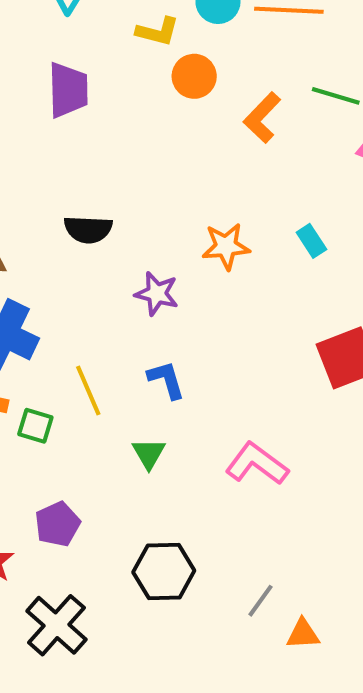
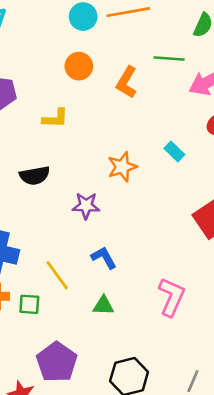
yellow L-shape: (158, 31) -> (55, 118), moved
green triangle: (149, 453) -> (103, 306), turned -45
pink L-shape: (257, 464) -> (171, 297), turned 90
purple pentagon: (57, 524) -> (57, 362), size x1.4

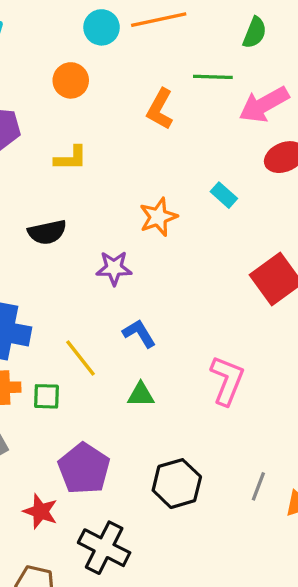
orange circle: (79, 66) -> (71, 80), moved

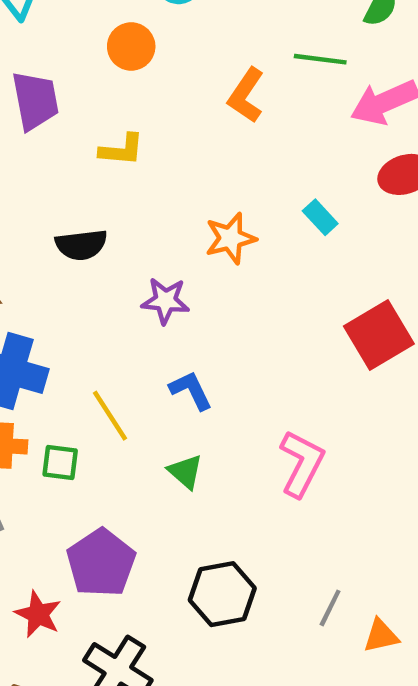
green triangle: (141, 395) -> (185, 472), turned 36

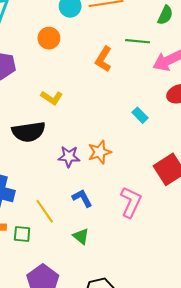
yellow L-shape: (122, 150) -> (52, 98), moved, turned 30
orange star: (230, 238) -> (100, 152), moved
black semicircle: (81, 245) -> (29, 132), size x1.4
pink L-shape: (302, 463) -> (131, 202), moved

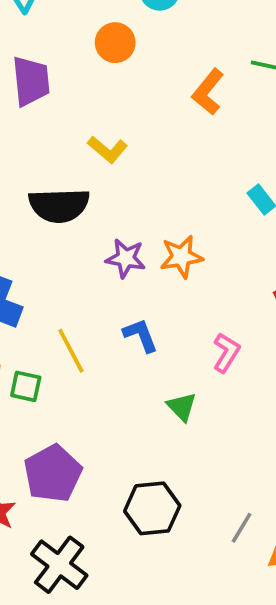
pink L-shape: (131, 202) -> (226, 353), size x0.7
green triangle: (81, 236) -> (182, 407), moved

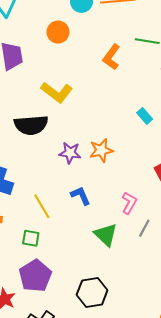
yellow L-shape: (108, 150) -> (57, 92), size x1.4
green square: (26, 386) -> (31, 238), moved
green triangle: (182, 407) -> (106, 235), size x1.4
gray line: (242, 528) -> (144, 228), moved

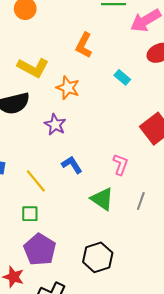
orange L-shape: (111, 57) -> (84, 45), moved
orange star: (101, 150) -> (68, 88), moved, turned -30
purple star: (70, 153) -> (55, 125), turned 30
gray line: (144, 228) -> (141, 201), moved

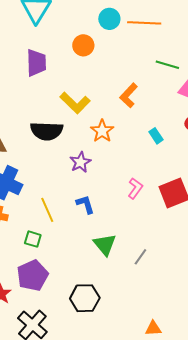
pink L-shape: (120, 164) -> (135, 188), moved

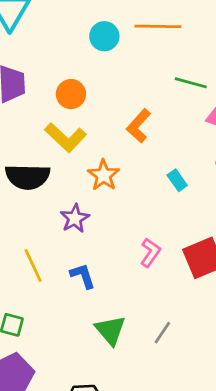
cyan circle: (109, 19) -> (104, 36), moved
orange circle: (83, 45) -> (71, 94), moved
yellow line: (47, 210) -> (33, 266), moved
gray line: (140, 257) -> (162, 333), moved

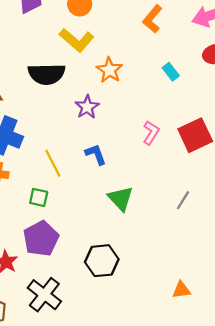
orange L-shape: (139, 126) -> (152, 19), moved
yellow line: (33, 266) -> (53, 163), moved
gray line: (162, 333) -> (183, 200), moved

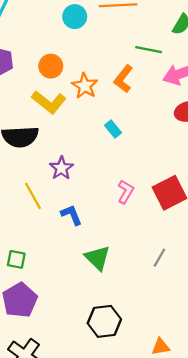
orange star: (109, 70) -> (85, 86), moved
cyan rectangle: (171, 72) -> (113, 129), moved
yellow line: (53, 163) -> (33, 196), moved
black hexagon: (102, 261) -> (104, 321), moved

